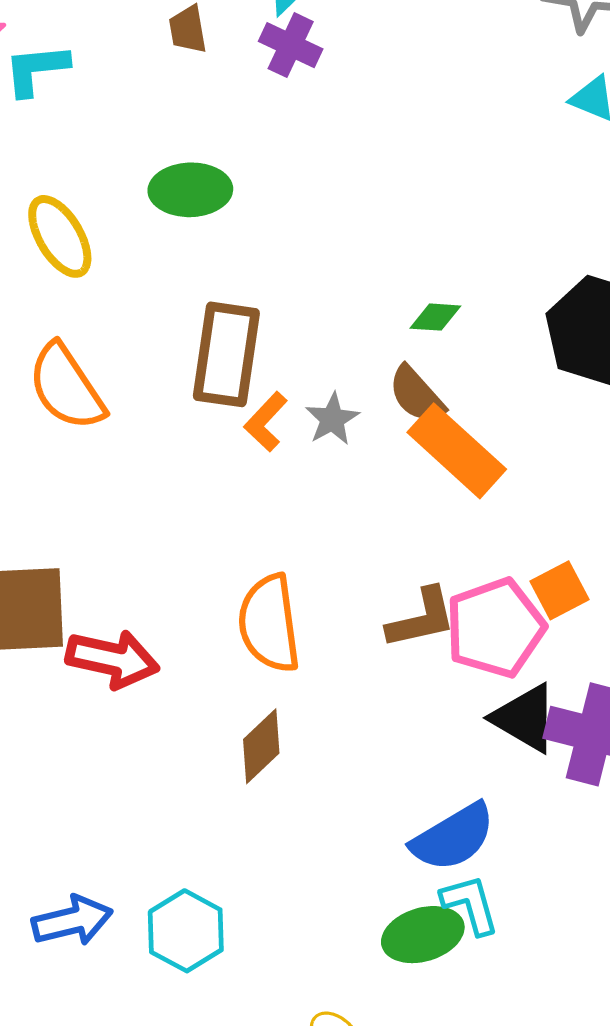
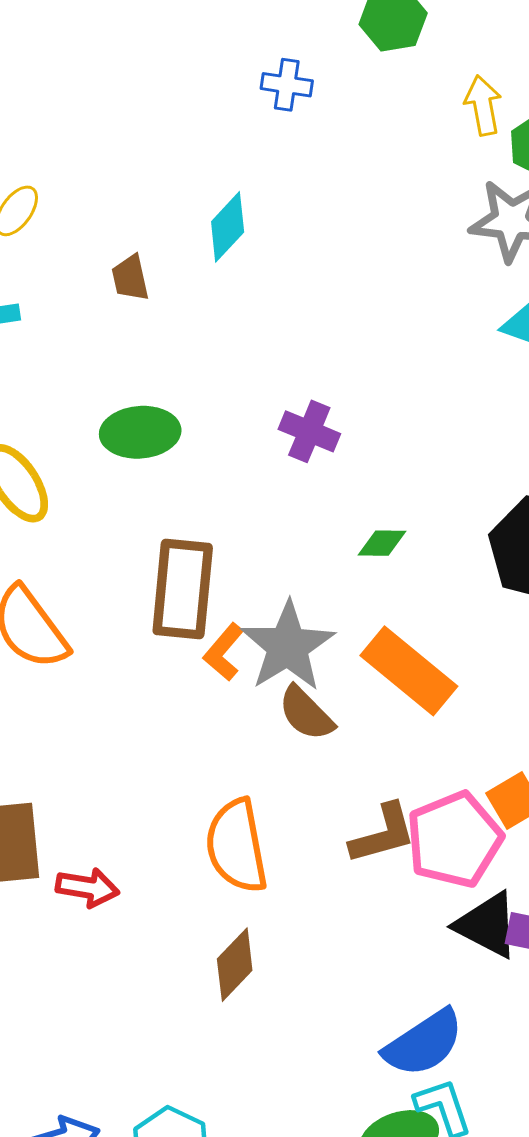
purple cross: (291, 45) -> (309, 431), moved
brown semicircle: (417, 395) -> (306, 713), moved
gray star: (332, 419) -> (288, 646), size x1.8
red arrow: (113, 659) -> (87, 888), size x0.7

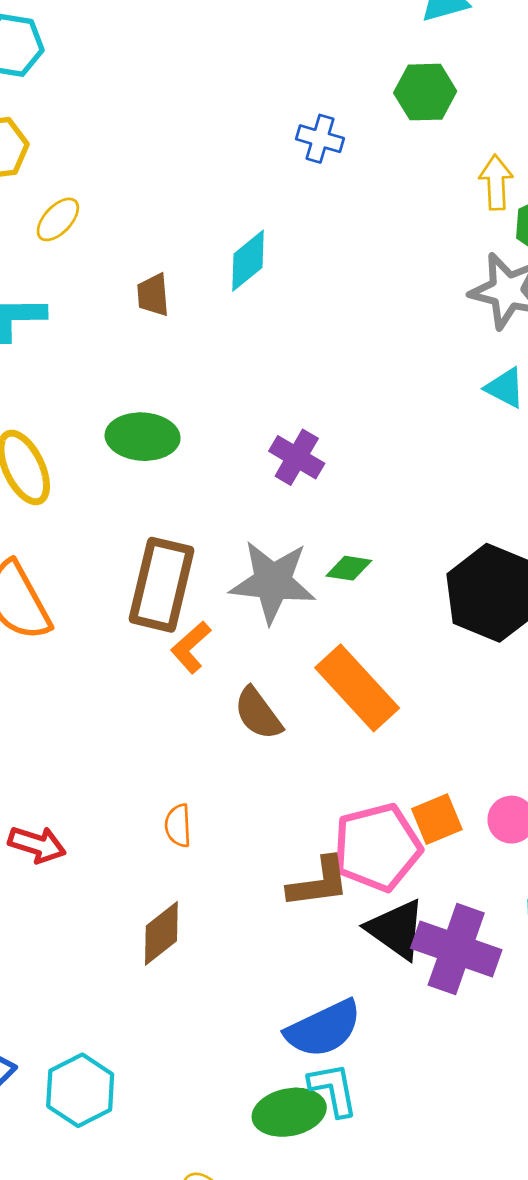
gray star: (288, 646) -> (273, 582), moved, turned 30
brown L-shape: (383, 834) -> (319, 882), moved
orange semicircle: (237, 846) -> (178, 826), size x0.5

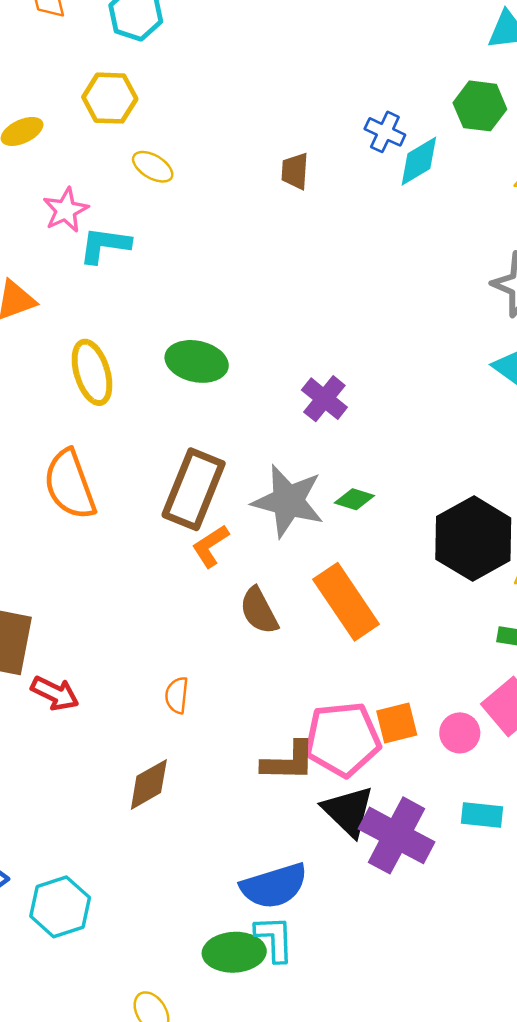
yellow ellipse: (58, 219) -> (153, 167), turned 69
cyan diamond: (248, 261) -> (419, 161), moved
brown trapezoid: (153, 295) -> (295, 171), moved

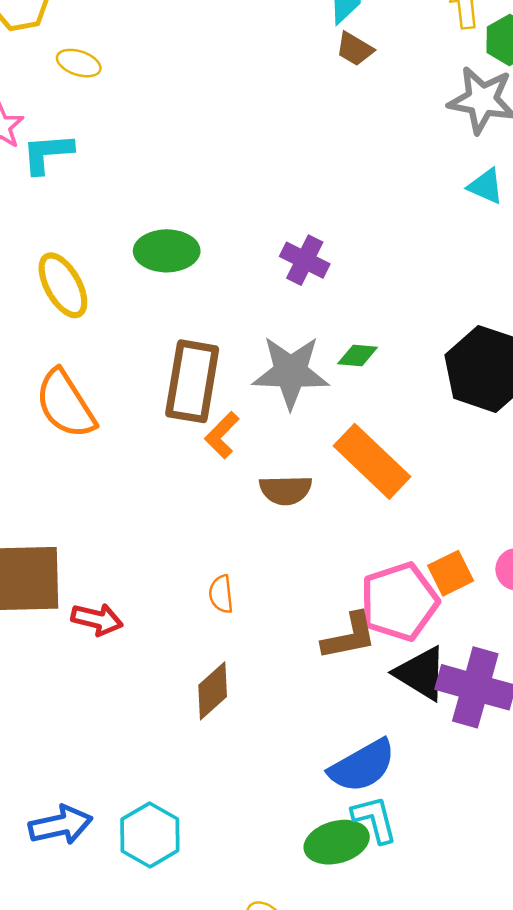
brown trapezoid: (295, 171) -> (355, 49), moved, turned -51
brown semicircle: (259, 611) -> (286, 490), turned -51

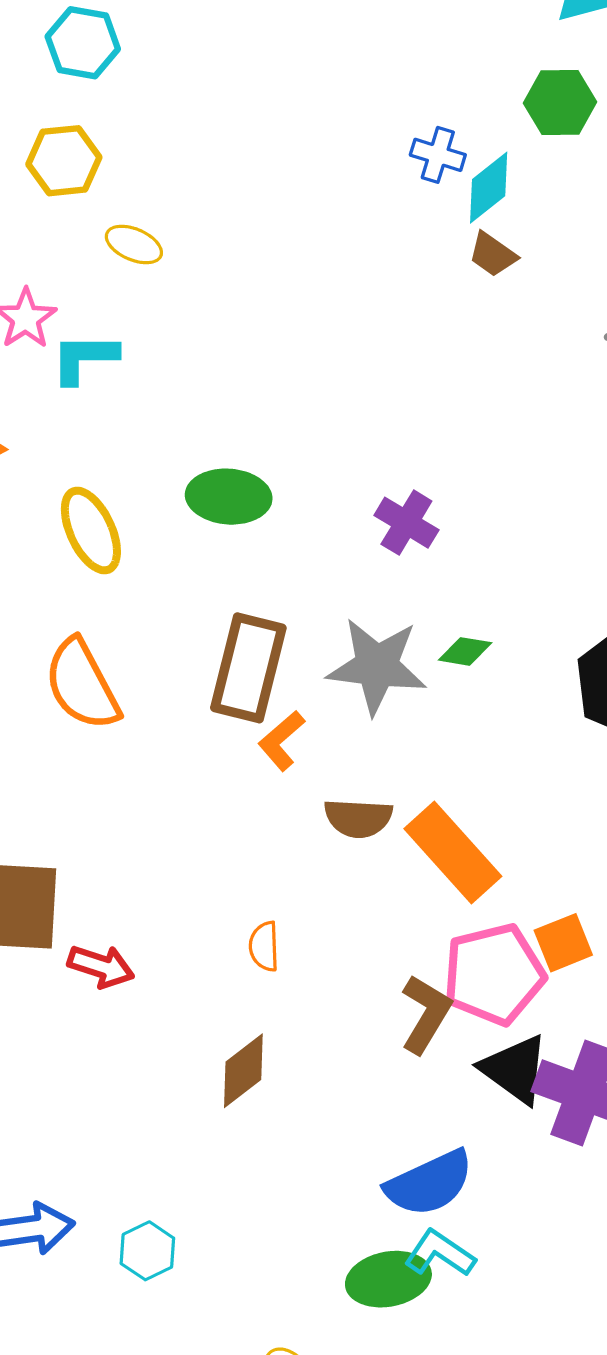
orange rectangle: (372, 461) -> (453, 853), moved
brown L-shape: (349, 636) -> (426, 1014), turned -52
cyan L-shape: (374, 819) -> (440, 1253), turned -46
cyan hexagon: (150, 835) -> (147, 1251), size x0.7

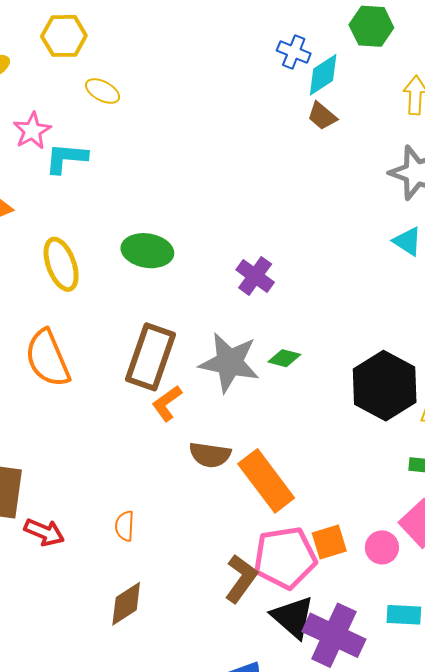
orange semicircle: (264, 946) -> (125, 526), moved

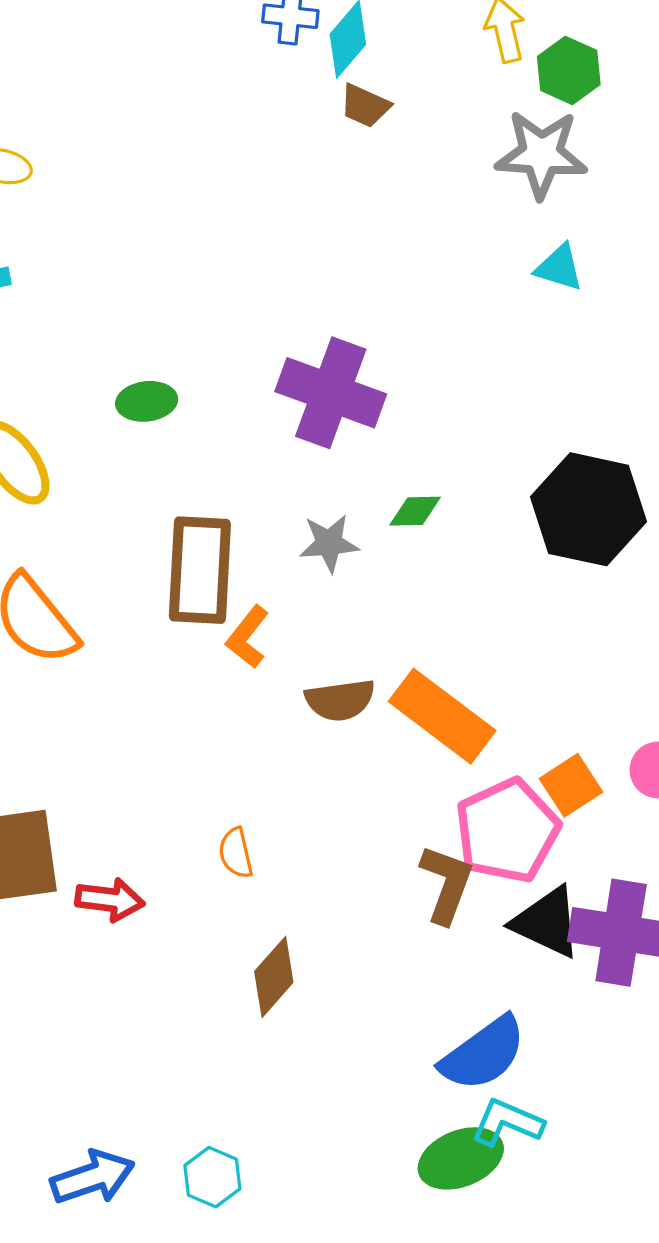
green ellipse: (147, 251) -> (147, 401), size x0.7
purple cross: (255, 276) -> (331, 393), size x1.6
gray star: (229, 363) -> (329, 543), size x0.6

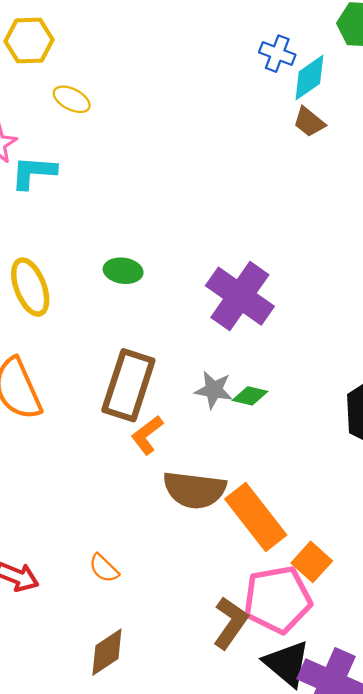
green diamond: (415, 511) -> (250, 396), moved
brown semicircle: (340, 700) -> (194, 490), size x1.4
orange square: (571, 785) -> (312, 562), moved, turned -30
orange semicircle: (236, 853) -> (104, 568), turned -48

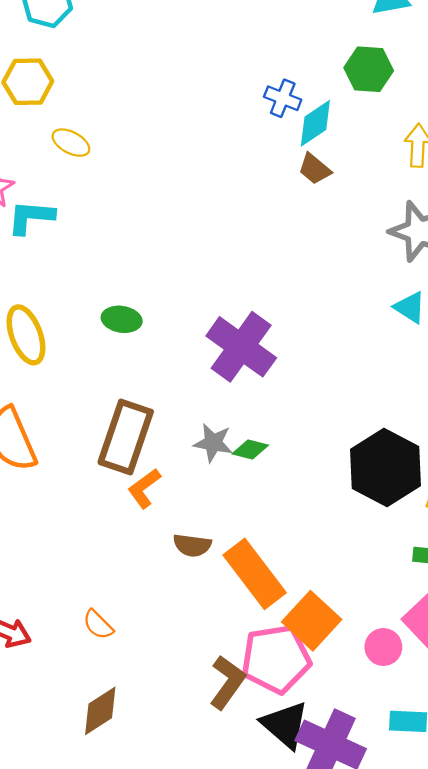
brown semicircle: (194, 490) -> (192, 545), size x0.6
orange square: (312, 562) -> (312, 621), size x1.4

